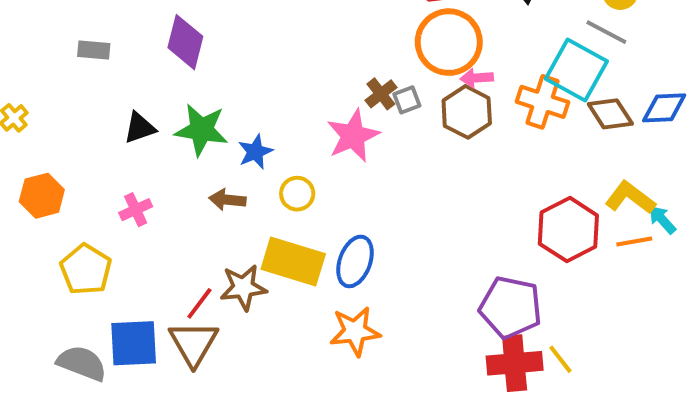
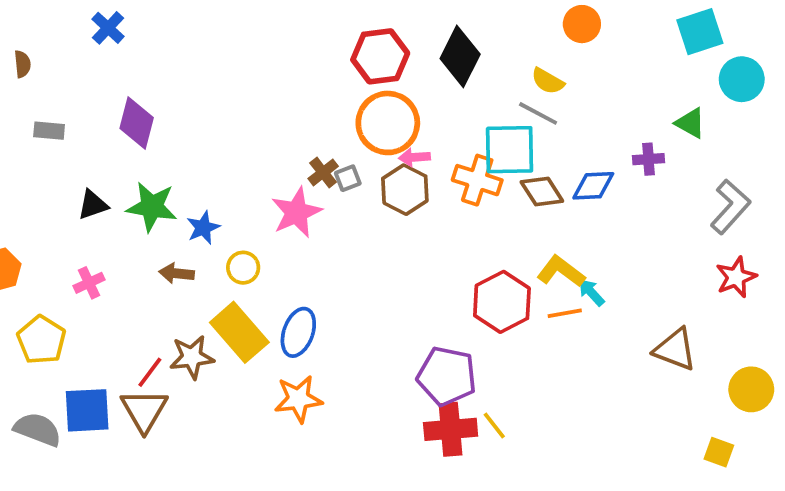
cyan square: (576, 70) -> (510, 150), turned -30
yellow rectangle: (293, 261) -> (239, 332), turned 32

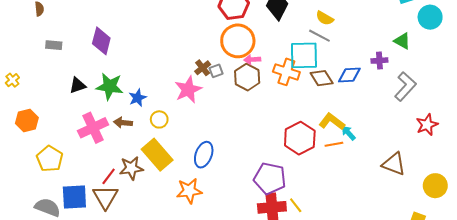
gray L-shape: (730, 207) -> (405, 86), moved
pink cross: (89, 283) -> (93, 128), moved, size x1.8
blue ellipse: (298, 332) -> (204, 155), moved

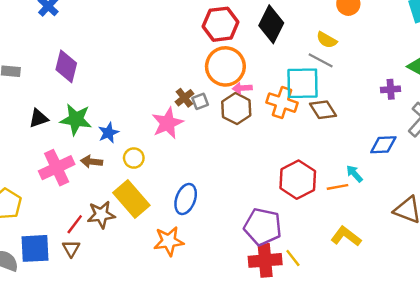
blue diamond: (349, 75) -> (383, 145), moved
yellow L-shape: (332, 122) -> (346, 236), moved
brown triangle: (105, 197) -> (71, 248), size x0.6

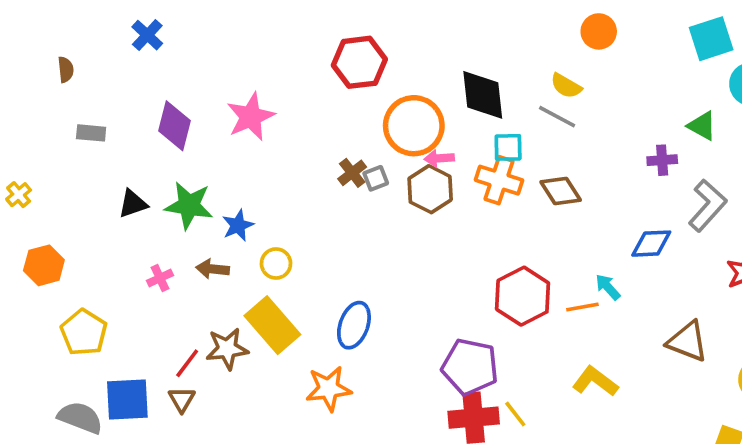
red hexagon: (221, 24) -> (359, 62), moved
black diamond: (271, 24) -> (483, 95), moved, turned -33
cyan square: (303, 83) -> (508, 147), moved, size x0.6
pink star: (168, 123) -> (251, 117), moved
pink cross: (57, 168) -> (160, 278), size x0.5

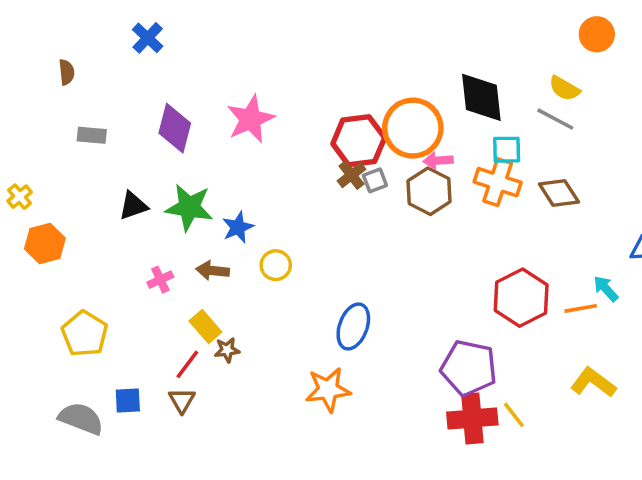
red hexagon: (359, 62) -> (359, 141), moved
orange hexagon: (44, 265) -> (45, 244), moved
yellow rectangle: (272, 325) -> (205, 326), moved, size x0.6
brown star: (227, 349) -> (227, 350), size x0.6
blue square: (127, 399) -> (128, 400), size x0.6

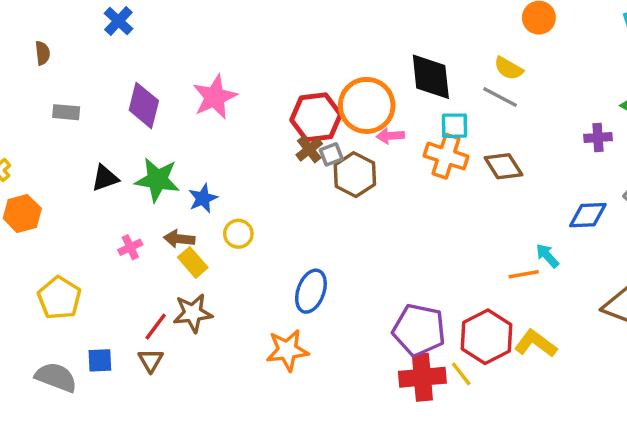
brown hexagon: (429, 191) -> (355, 175), moved
red hexagon: (521, 298) -> (487, 337), moved
yellow rectangle: (205, 326) -> (193, 262), moved
brown star: (227, 350) -> (193, 313), size x1.6

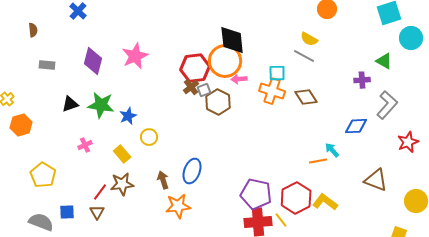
black diamond: (431, 77) -> (232, 40), moved
brown arrow: (179, 239) -> (163, 180), moved, turned 66

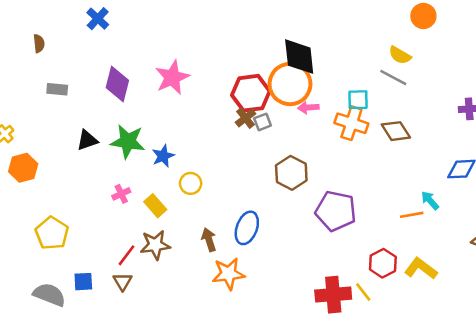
brown hexagon: (218, 102) -> (291, 173), moved
pink cross: (85, 145) -> (121, 194), moved
purple pentagon: (256, 194) -> (336, 211), moved
red hexagon: (296, 198) -> (383, 263), size x0.7

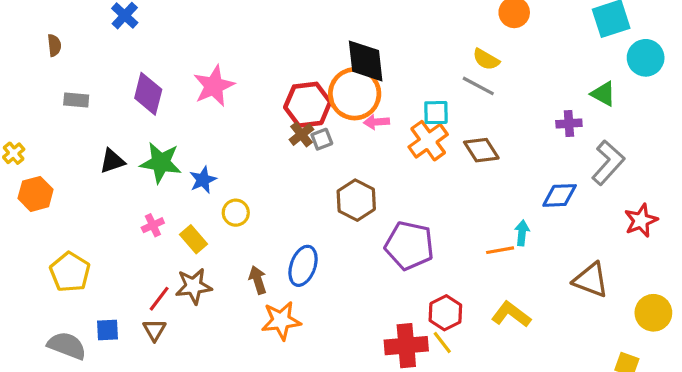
orange cross: (351, 123) -> (428, 141), turned 36
cyan arrow: (430, 200) -> (522, 233), turned 48
red hexagon: (383, 263) -> (445, 313), moved

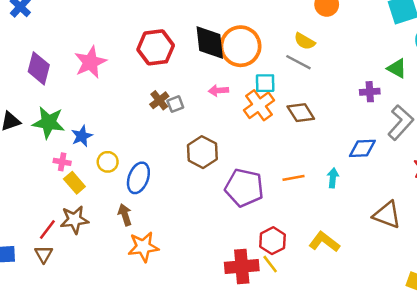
orange circle: (355, 94) -> (241, 46), moved
red hexagon: (308, 105) -> (156, 47), moved
pink cross: (153, 225) -> (62, 162), moved, turned 35
orange line: (500, 250) -> (293, 178), moved
blue ellipse: (303, 266) -> (138, 178), moved

